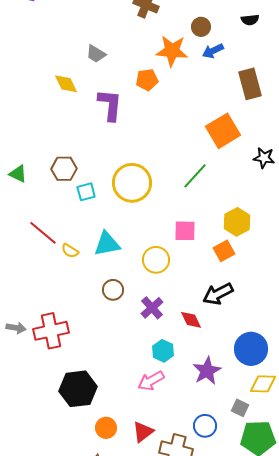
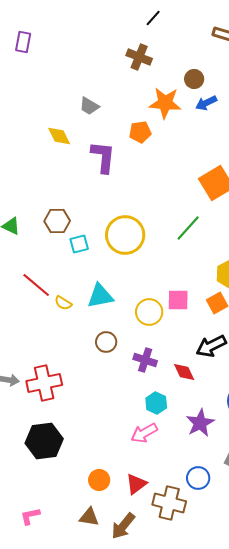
pink square: (185, 231) -> (178, 300), moved
purple cross: (152, 308) -> (145, 360), turned -30
black hexagon: (78, 389) -> (44, 441), moved

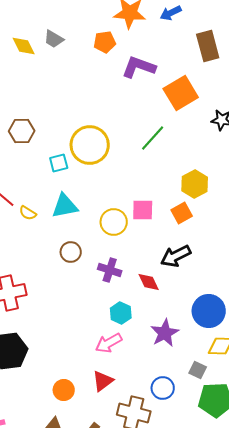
gray trapezoid: (89, 106) -> (54, 39), moved
purple L-shape: (103, 157) -> (139, 67), moved, turned -76
cyan square: (79, 244) -> (59, 163), moved
red triangle: (136, 484) -> (103, 381), moved

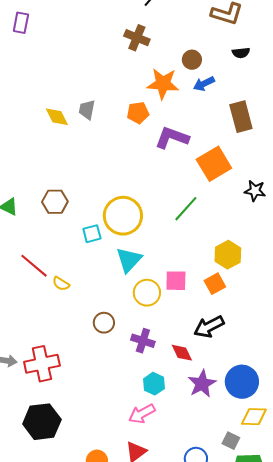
gray trapezoid: (54, 39) -> (87, 110), turned 70
cyan triangle: (65, 206) -> (129, 260), moved, turned -36
purple star: (165, 333) -> (202, 384), moved

